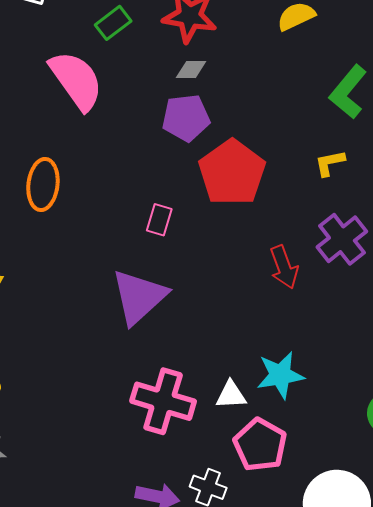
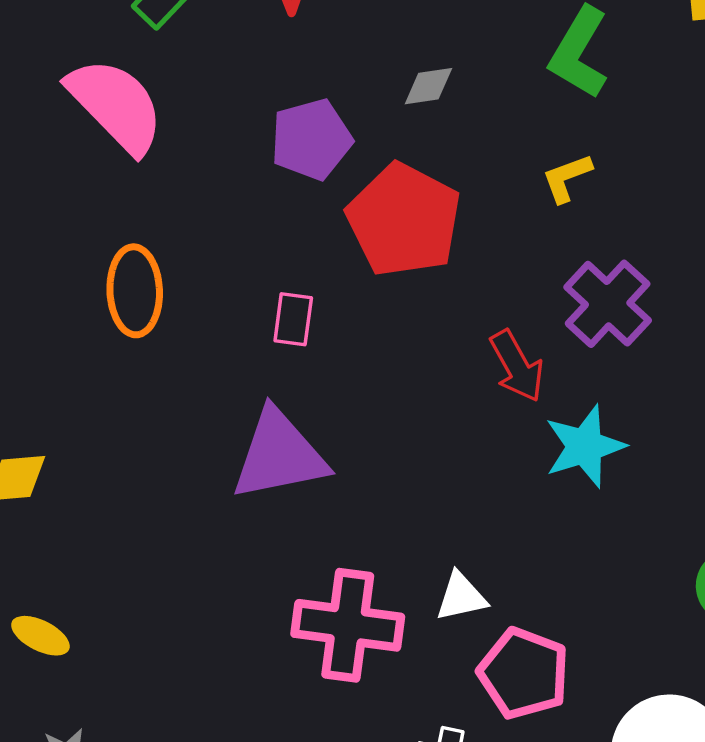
gray diamond: (191, 70) -> (428, 86), moved
orange ellipse: (43, 184) -> (135, 291), moved
purple triangle: (139, 297) -> (279, 455), turned 40
cyan star: (280, 375) -> (585, 446), moved

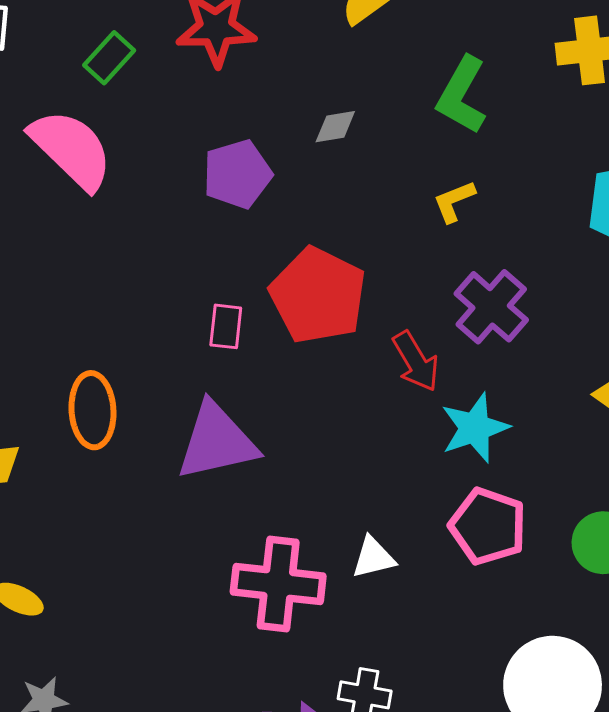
red pentagon: (404, 220) -> (318, 295), moved
orange ellipse: (135, 291) -> (92, 410), moved
pink pentagon: (524, 673) -> (488, 526), moved

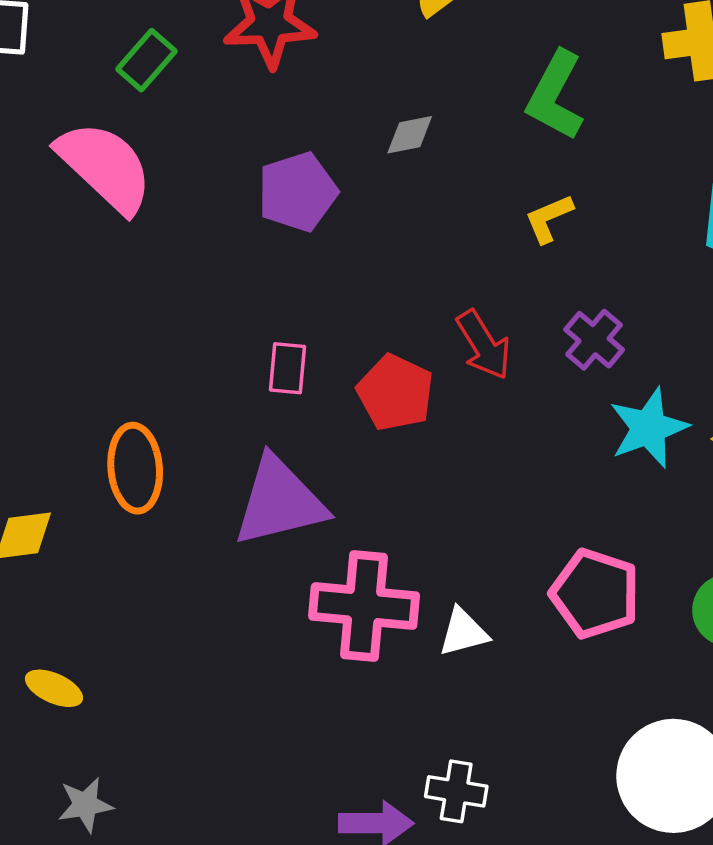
red pentagon: (318, 295) -> (395, 393), moved, size x0.7
purple cross: (491, 307) -> (594, 340), size x0.7
red arrow: (416, 361) -> (484, 345), moved
cyan star: (475, 428) -> (649, 428), moved
pink cross: (278, 584) -> (364, 606), moved

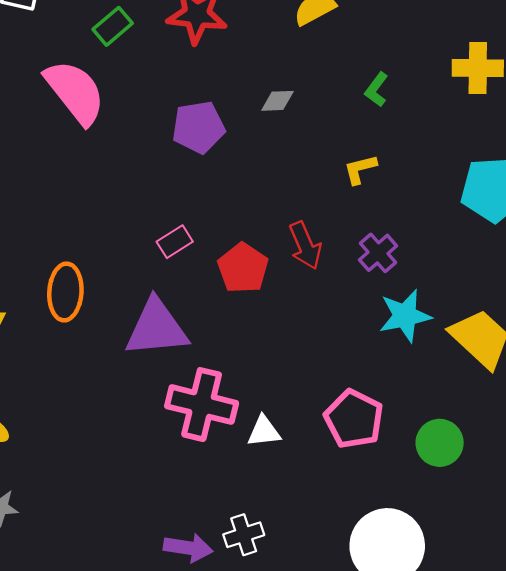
green L-shape: (555, 96) -> (376, 89), size x0.6
pink rectangle: (287, 368) -> (175, 242), turned 44
white cross: (456, 791) -> (244, 535), turned -36

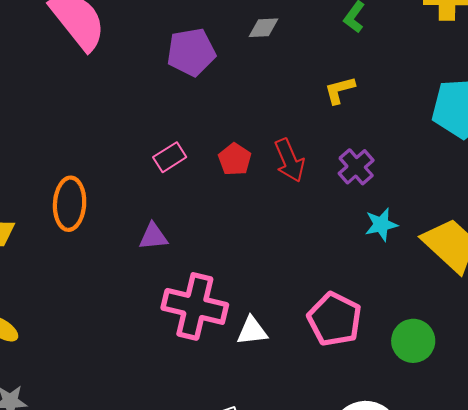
red pentagon: (243, 268) -> (235, 159), moved, size x0.7
cyan star: (405, 316) -> (381, 224), size x0.7
purple triangle: (157, 328) -> (153, 236), size x0.5

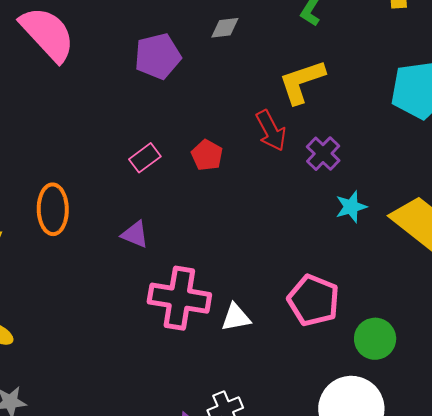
yellow L-shape: (340, 90) -> (302, 82), size x1.6
red arrow: (289, 160) -> (271, 131), moved
purple triangle: (153, 236) -> (135, 234), turned 32
green circle: (413, 341) -> (375, 339), moved

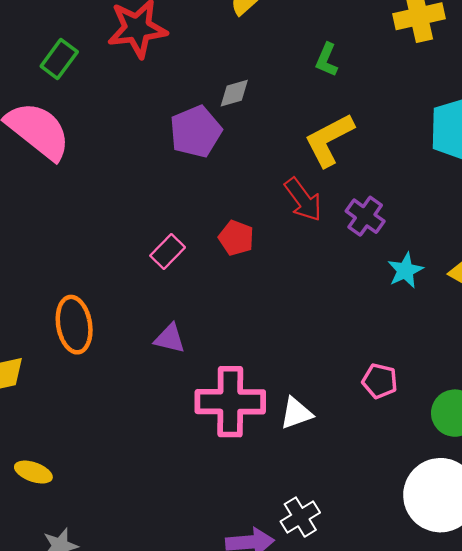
purple pentagon: (158, 56) -> (196, 132), moved
pink pentagon: (313, 300) -> (380, 381), size x0.6

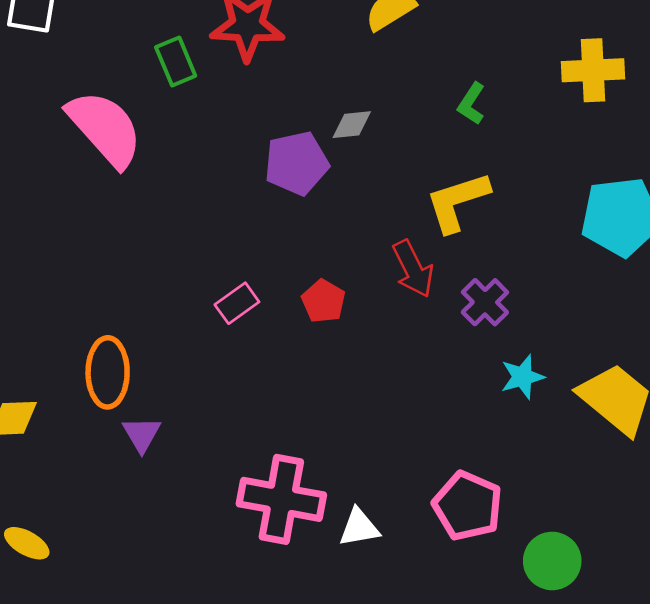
green rectangle: (59, 59) -> (176, 61), moved, turned -69
purple triangle: (170, 338) -> (142, 434), moved, turned 36
pink pentagon: (380, 381) -> (468, 506), size x1.6

